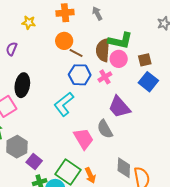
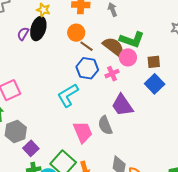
brown semicircle: (103, 50) -> (113, 47), turned 115
black ellipse: (22, 85) -> (38, 29), moved

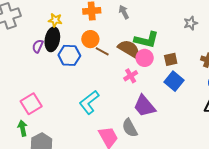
blue hexagon: (87, 68) -> (69, 55), moved

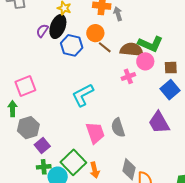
gray arrow: (124, 12) -> (118, 14), moved
brown semicircle: (129, 49) -> (132, 50), turned -35
purple trapezoid: (144, 106) -> (159, 123), moved

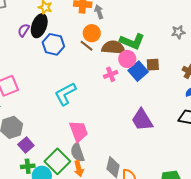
orange circle: (95, 33) -> (92, 33), moved
blue square: (170, 90) -> (138, 71), moved
gray semicircle: (118, 128) -> (77, 152), moved

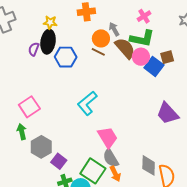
gray arrow: (99, 12) -> (114, 29), moved
brown semicircle: (113, 47) -> (125, 48), turned 55
pink cross: (111, 74) -> (144, 16), moved

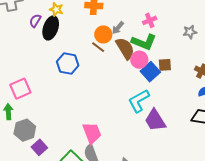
gray arrow: (114, 29) -> (118, 28), turned -120
purple semicircle: (34, 49) -> (35, 21), moved
blue hexagon: (66, 57) -> (68, 64), moved
cyan L-shape: (87, 103) -> (139, 101), moved

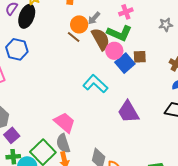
blue hexagon: (68, 64) -> (17, 49), moved
cyan L-shape: (139, 101) -> (95, 84), moved, turned 70
pink trapezoid: (92, 133) -> (65, 122), turned -30

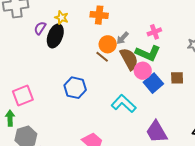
blue hexagon: (17, 49) -> (75, 88), moved
brown square: (140, 57) -> (177, 78), moved

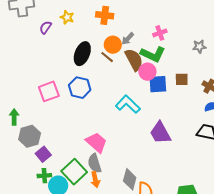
black ellipse: (55, 36) -> (82, 54), moved
blue square: (153, 83) -> (158, 84), turned 36
pink square: (23, 95) -> (49, 91), moved

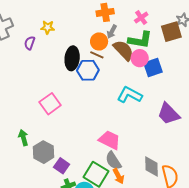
orange cross: (105, 15) -> (105, 12), moved
brown square: (182, 79) -> (171, 32), moved, size x1.5
blue hexagon: (80, 88) -> (88, 70), moved

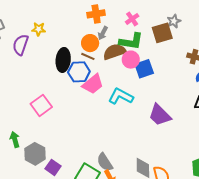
purple semicircle: (30, 43) -> (21, 45), size x1.5
brown semicircle: (123, 50) -> (114, 52), turned -65
pink trapezoid: (110, 140) -> (93, 84), moved, turned 115

